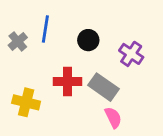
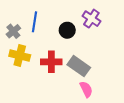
purple cross: (131, 54) -> (91, 19), moved
yellow cross: (26, 102) -> (20, 56), moved

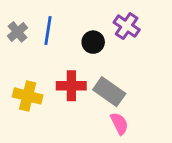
gray cross: (13, 31) -> (17, 32), moved
yellow cross: (20, 56) -> (28, 96), moved

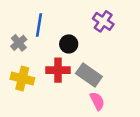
gray cross: (17, 32) -> (19, 43), moved
black circle: (93, 42) -> (69, 44), moved

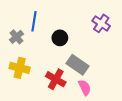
purple cross: (103, 21) -> (101, 23), moved
red cross: (58, 70) -> (56, 79), moved, turned 30

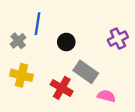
purple cross: (101, 23) -> (118, 39), moved, turned 30
pink semicircle: (85, 87) -> (106, 96), moved, turned -49

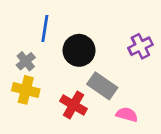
gray cross: (18, 41) -> (26, 61), moved
black circle: (66, 42) -> (79, 50), size x1.5

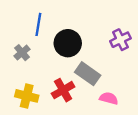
yellow cross: (26, 90) -> (27, 96), moved
red cross: (74, 105) -> (63, 90), turned 30

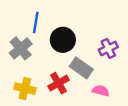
purple cross: (120, 40) -> (108, 48), moved
gray cross: (22, 53) -> (21, 48), size x1.5

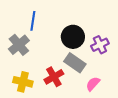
black circle: (63, 40) -> (73, 37), moved
pink semicircle: (101, 91) -> (93, 84), turned -63

